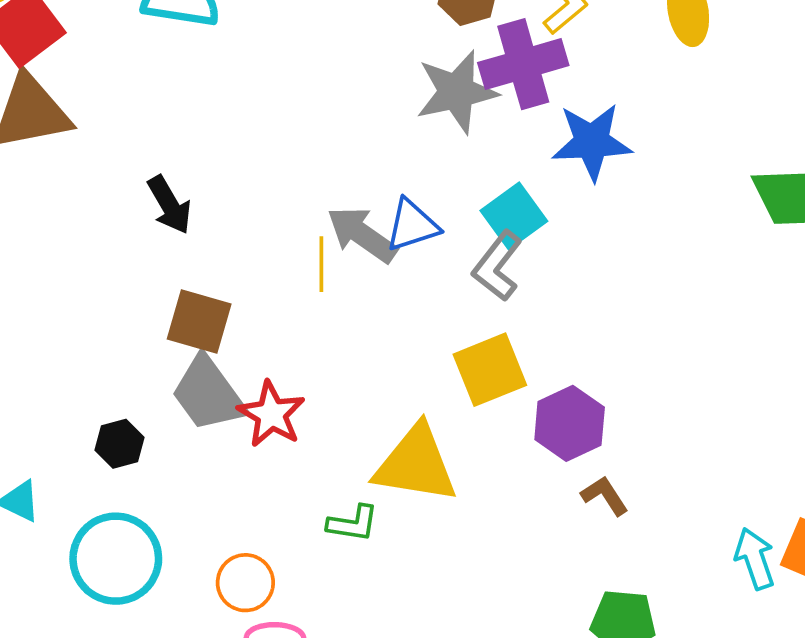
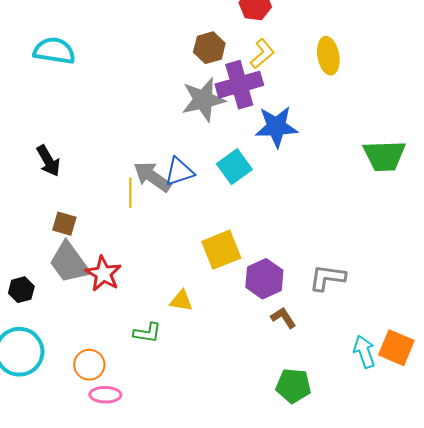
gray L-shape: (497, 266) -> (327, 278), moved, turned 60
brown square: (199, 322) -> (64, 224), size x0.7
yellow triangle: (416, 464) -> (181, 301), size x0.5

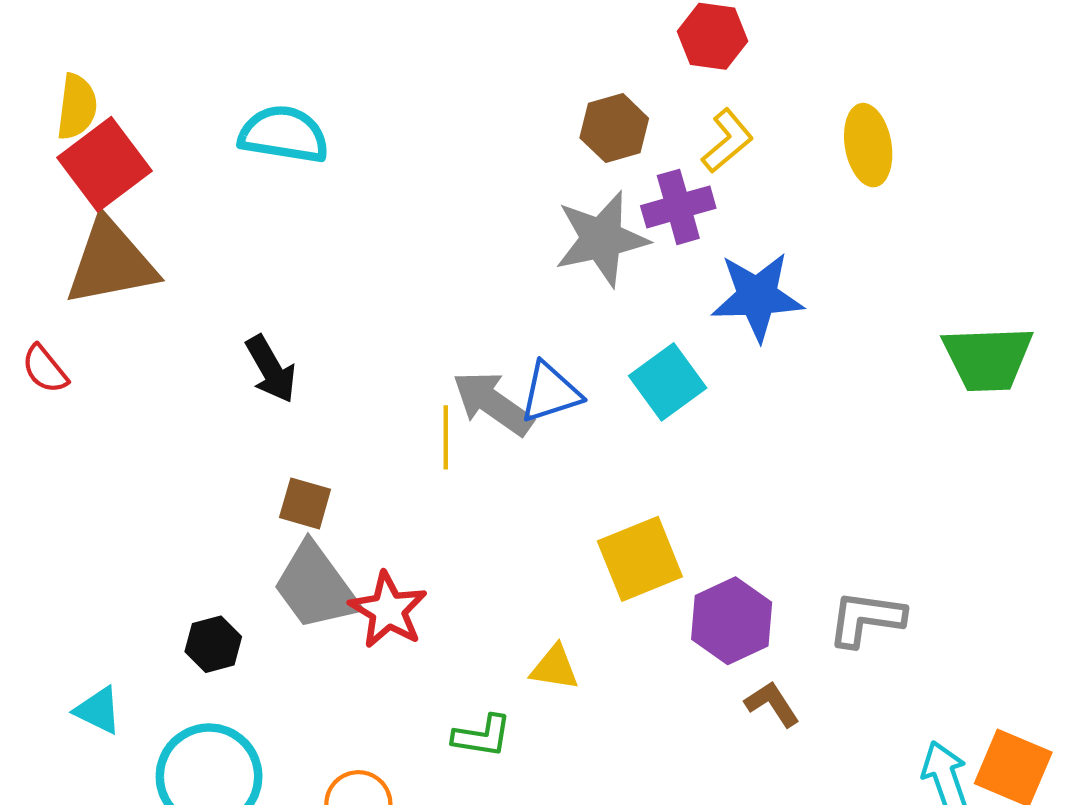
purple cross: (239, 85) -> (678, 207), size x0.7

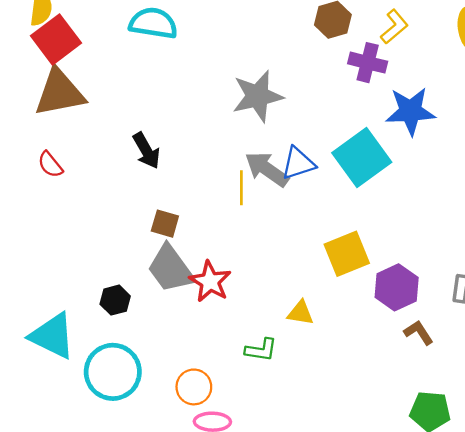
purple cross: (678, 207) -> (368, 63), turned 30
gray star: (602, 239) -> (258, 96), moved
red semicircle: (45, 369) -> (50, 165), moved
cyan square: (668, 382) -> (362, 158), size x1.4
cyan triangle: (98, 710) -> (53, 336), size x1.8

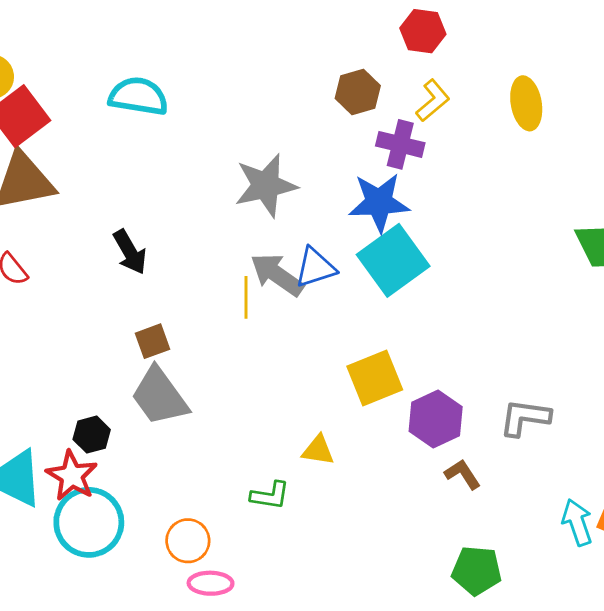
blue star: (410, 111) -> (379, 202), moved
brown square: (165, 224) -> (153, 341), turned -36
red star: (210, 282) -> (72, 476), moved

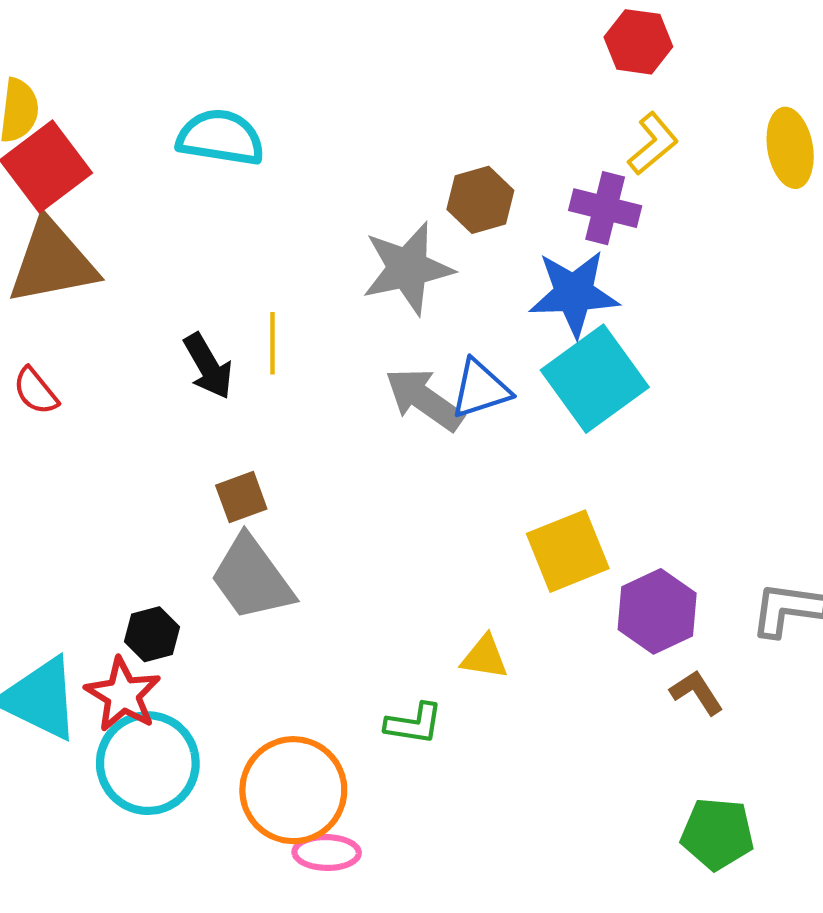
brown hexagon: (358, 92) -> (480, 200), moved
yellow line: (246, 297) -> (273, 343), moved
orange circle: (188, 541) -> (293, 790), size x1.6

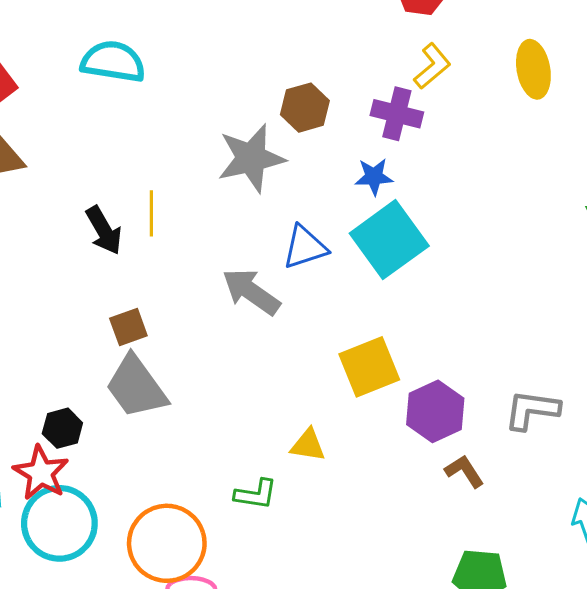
blue star: (574, 293) -> (374, 177), size x0.6
gray arrow: (424, 399) -> (251, 292), moved

